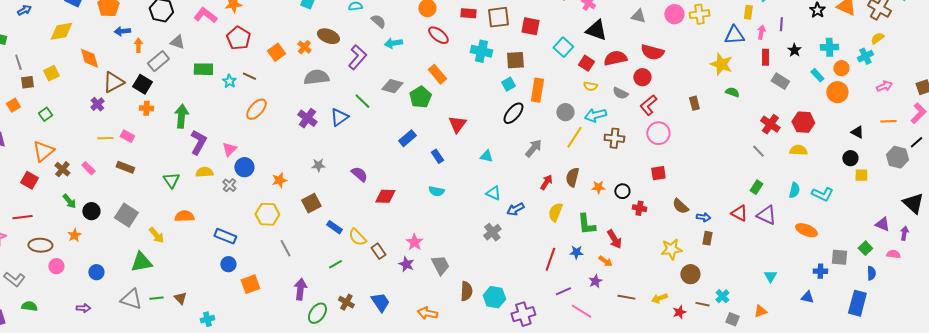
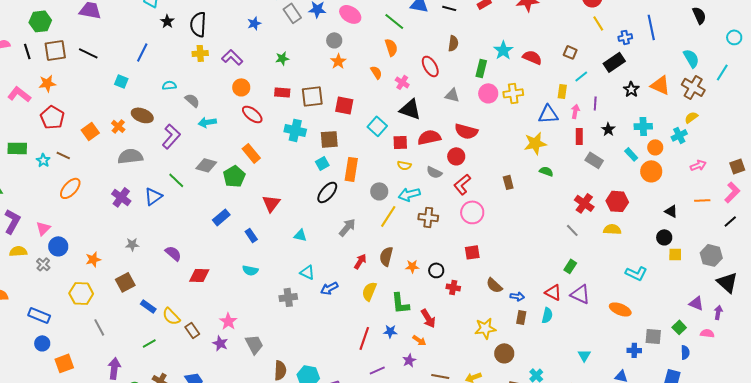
red square: (586, 63) -> (400, 142), turned -35
yellow star: (721, 64) -> (535, 143), turned -30
gray hexagon: (897, 157) -> (711, 255), moved
cyan semicircle: (794, 190) -> (547, 315), moved
gray cross: (492, 232) -> (288, 297), moved, turned 30

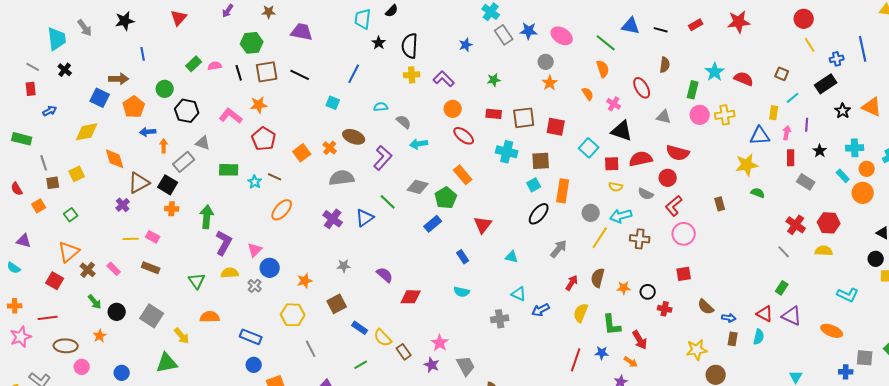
blue rectangle: (221, 217) -> (433, 224), moved

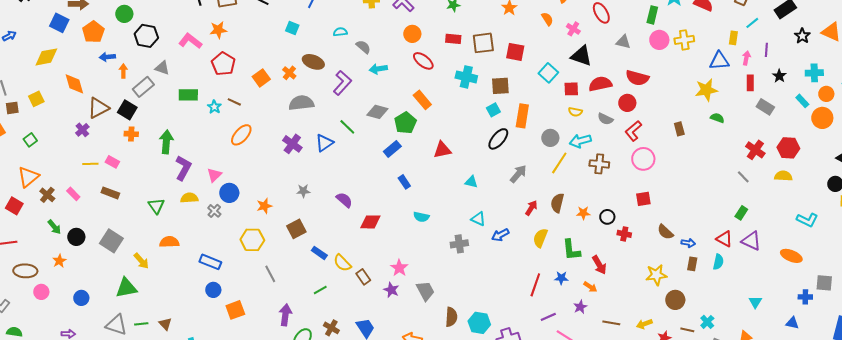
red triangle: (483, 225) -> (442, 150), turned 42
blue rectangle: (463, 257) -> (404, 182), moved

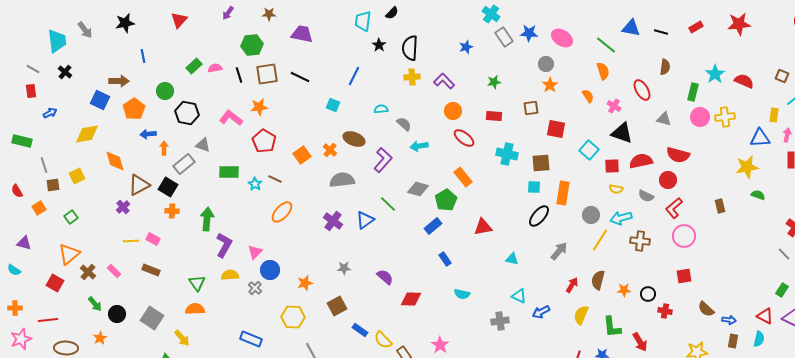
brown square: (483, 43) -> (531, 108), moved, size x0.7
cyan square: (493, 110) -> (534, 187), turned 32
orange semicircle: (169, 242) -> (195, 309), moved

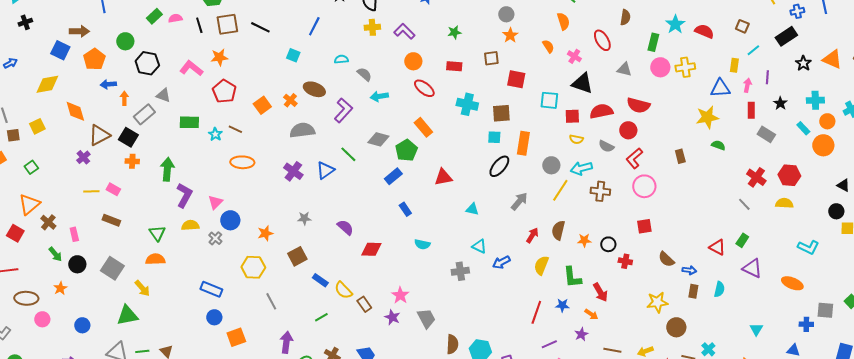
black cross: (65, 72) -> (25, 22), turned 32
cyan square: (589, 150) -> (549, 100), turned -36
orange ellipse: (282, 212) -> (242, 162), turned 50
pink rectangle: (114, 271) -> (74, 234), moved, turned 32
red triangle: (765, 316) -> (717, 247), moved

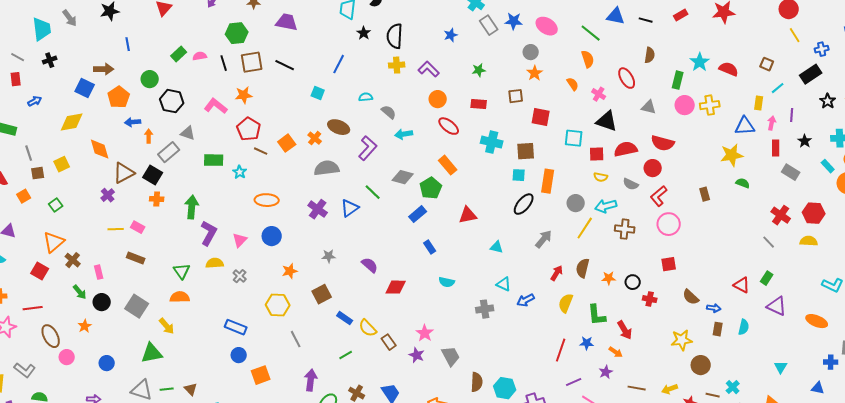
brown line: (235, 129) -> (261, 151), moved
blue circle: (230, 220) -> (272, 236), moved
brown ellipse: (26, 298) -> (51, 336), turned 60

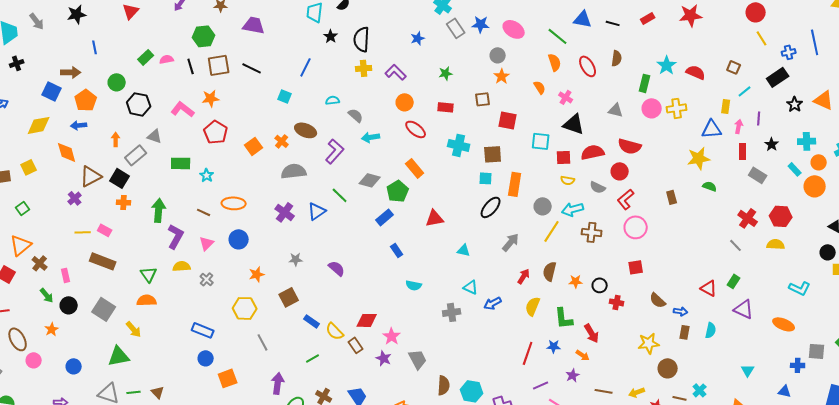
red ellipse: (627, 78) -> (588, 66), moved
blue arrow: (133, 122) -> (79, 125), moved
brown line: (261, 151) -> (204, 212), moved
brown rectangle: (136, 258) -> (103, 261), size x1.4
red diamond: (396, 287) -> (367, 320), moved

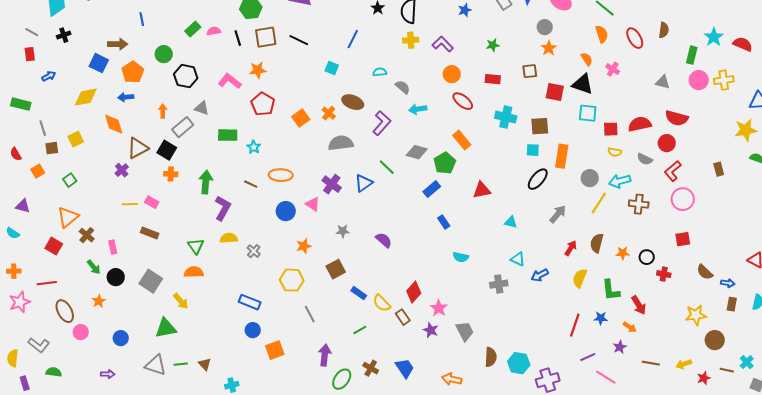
black triangle: (574, 124) -> (583, 84), moved
pink triangle: (207, 243) -> (313, 204), moved, turned -42
brown rectangle: (103, 261) -> (150, 233), size x0.7
red diamond: (367, 320) -> (414, 292), turned -50

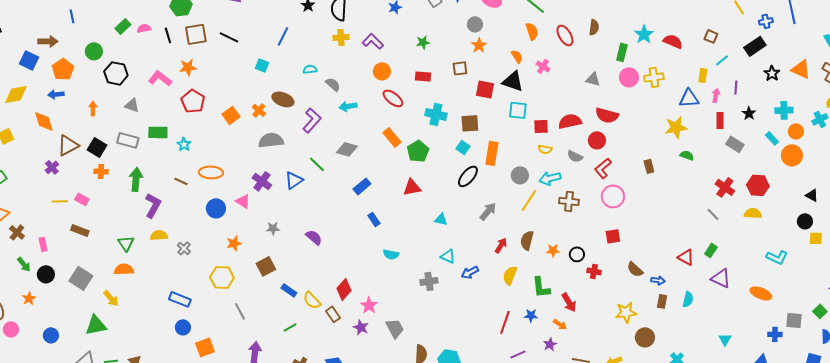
gray rectangle: (183, 127) -> (128, 140), moved, turned 55
cyan square: (533, 150) -> (463, 147), turned 32
green pentagon: (445, 163) -> (418, 151), moved

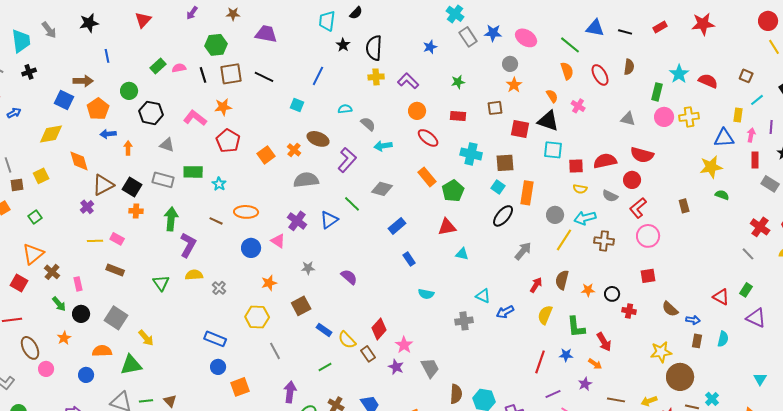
blue arrow: (56, 94) -> (108, 134), moved
cyan triangle: (441, 219) -> (462, 254), moved
orange semicircle: (124, 269) -> (102, 351), moved
brown circle: (645, 337) -> (680, 377), size x1.4

